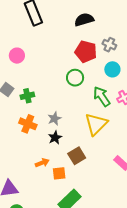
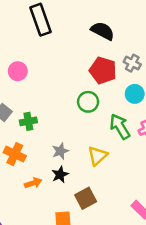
black semicircle: (84, 20) -> (103, 31), turned 42
orange cross: (28, 124) -> (15, 154), moved
yellow triangle: (96, 124) -> (98, 156), moved, size x0.7
orange arrow: (42, 163) -> (33, 183), moved

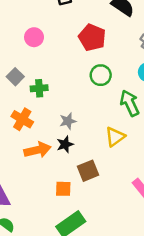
red pentagon: (103, 70) -> (92, 37), moved
yellow triangle: (98, 156) -> (115, 137), moved
orange arrow: (33, 183) -> (37, 150), size x1.5

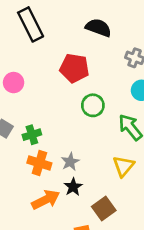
orange cross: (22, 119) -> (39, 163), moved

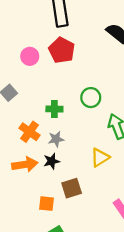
red pentagon: (74, 68) -> (62, 50), moved
green cross: (32, 135) -> (54, 109), moved

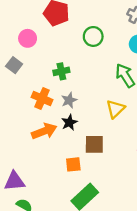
pink circle: (30, 56) -> (28, 38), moved
green circle: (91, 98) -> (93, 36), moved
brown square: (72, 188) -> (94, 144), turned 30

